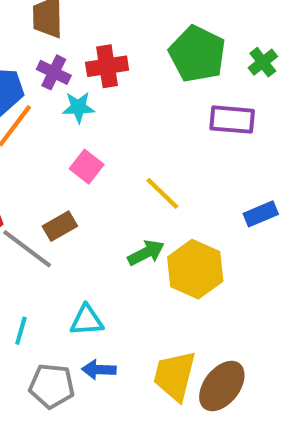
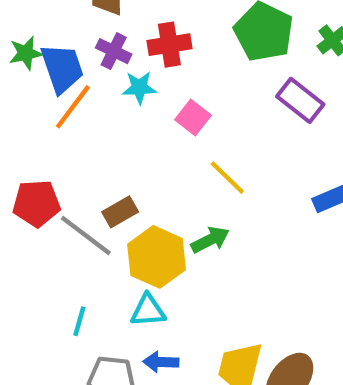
purple rectangle: (232, 120) -> (300, 100), turned 33
pink square: (87, 167) -> (193, 118), moved
yellow hexagon: (195, 269) -> (157, 257), moved

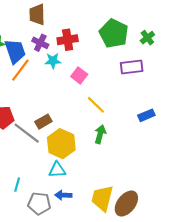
purple rectangle: (300, 100) -> (132, 67), turned -45
green arrow: (210, 240) -> (100, 134), moved, turned -48
cyan line: (79, 321) -> (17, 185), moved

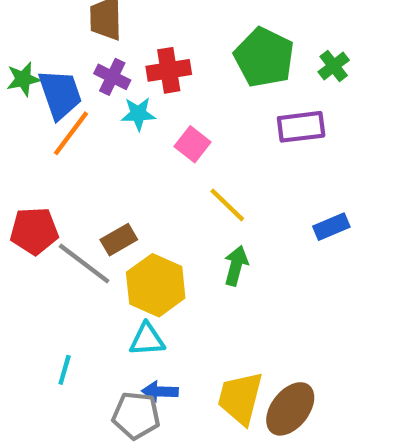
gray pentagon: (39, 204) -> (136, 415), moved

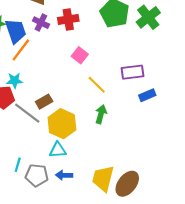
green cross: (334, 66) -> (148, 17), size x1.6
cyan star: (138, 114) -> (15, 80), moved
purple rectangle: (301, 127) -> (132, 72), moved
gray pentagon: (136, 415) -> (37, 175), moved

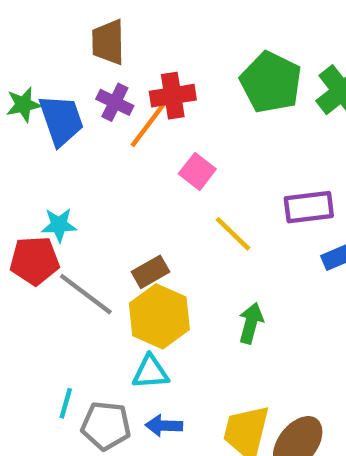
orange line: (21, 50) -> (148, 125), moved
brown rectangle: (44, 102) -> (151, 272), moved
green arrow: (101, 114) -> (251, 323), moved

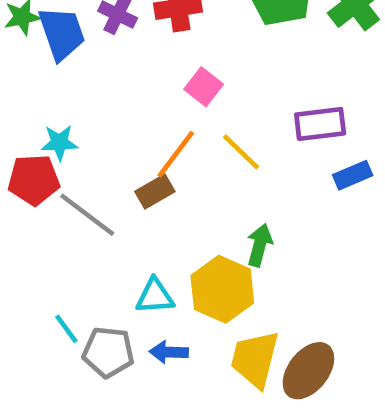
orange line: (148, 125) -> (176, 154), moved
yellow hexagon: (159, 316) -> (222, 289), moved
cyan line: (66, 403) -> (66, 329), turned -52

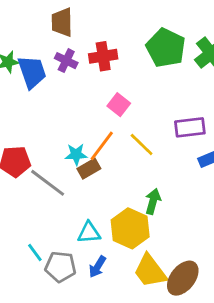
cyan star: (59, 143) -> (76, 154), moved
blue arrow: (169, 352) -> (97, 267), turned -60
yellow trapezoid: (255, 359) -> (150, 271), turned -51

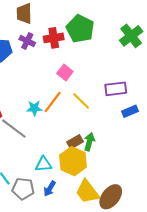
green pentagon: (166, 48) -> (80, 29), moved
brown rectangle: (89, 169) -> (75, 142), moved

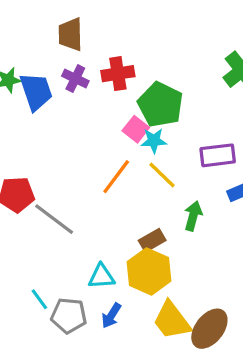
green pentagon: (80, 29) -> (160, 105), moved
cyan star: (34, 108) -> (154, 141), moved
green arrow: (89, 142) -> (193, 216), moved

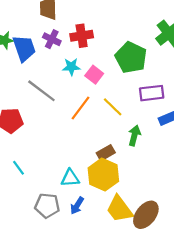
green pentagon: (160, 105) -> (131, 58), moved
cyan star: (154, 141) -> (71, 67), moved
gray line: (54, 219) -> (41, 91), moved
cyan line: (39, 299) -> (18, 168), moved

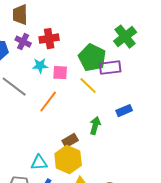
pink square: (94, 75) -> (60, 73), turned -35
purple rectangle: (152, 93) -> (110, 68), moved
yellow line: (113, 107) -> (88, 86), moved

